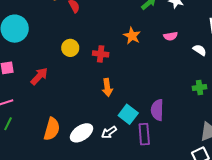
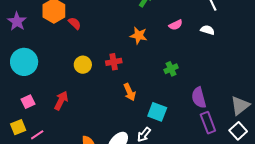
green cross: (200, 88) -> (171, 69), moved
purple semicircle: (157, 110) -> (199, 98), moved
purple rectangle: (144, 134) -> (208, 123), moved

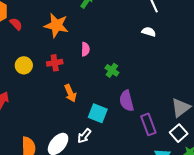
pink semicircle: (176, 25) -> (85, 49), moved, turned -64
orange star: (139, 36) -> (56, 25), moved, size x1.4
green cross: (171, 69) -> (112, 70), turned -32
purple semicircle: (199, 98) -> (127, 101), moved

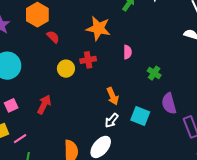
red semicircle: (16, 24) -> (53, 37), moved
red cross: (55, 63) -> (88, 60), moved
white arrow: (84, 136) -> (112, 120), moved

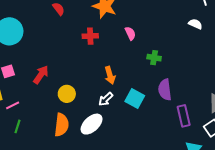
pink semicircle: (127, 52) -> (130, 33), turned -32
yellow circle: (66, 69) -> (67, 94), moved
green cross: (154, 73) -> (154, 58), turned -32

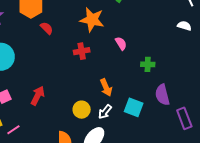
yellow circle: (67, 94) -> (82, 110), moved

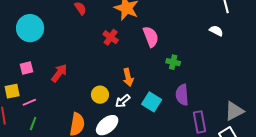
pink semicircle: (121, 43) -> (151, 37), size x1.5
red cross: (82, 51) -> (111, 37), turned 35

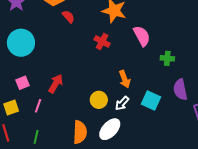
pink line: (29, 102) -> (38, 106), moved, turned -40

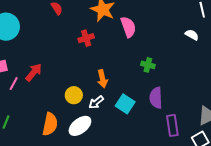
pink semicircle: (142, 36) -> (128, 27), moved
red cross: (102, 41) -> (86, 38), turned 35
pink line: (38, 106) -> (14, 84), moved

